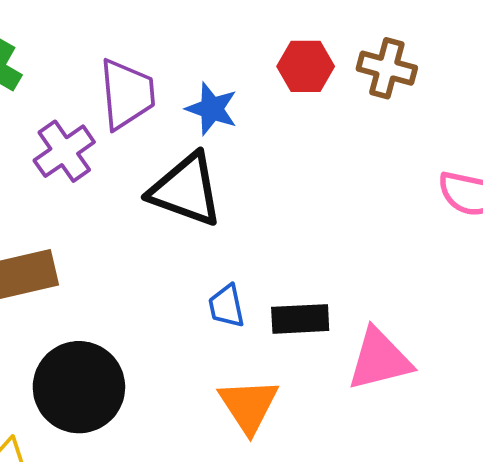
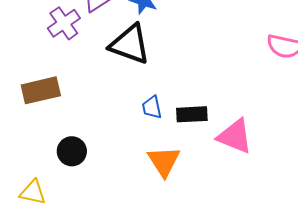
pink triangle: (379, 359) -> (235, 136), turned 36
black circle: (79, 387) -> (72, 151), size x0.6

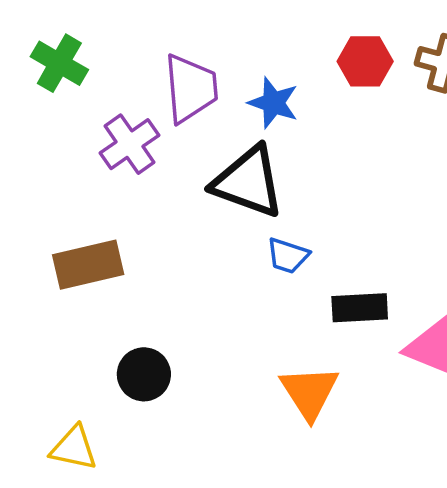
blue trapezoid: (152, 107) -> (288, 256), moved, turned -60

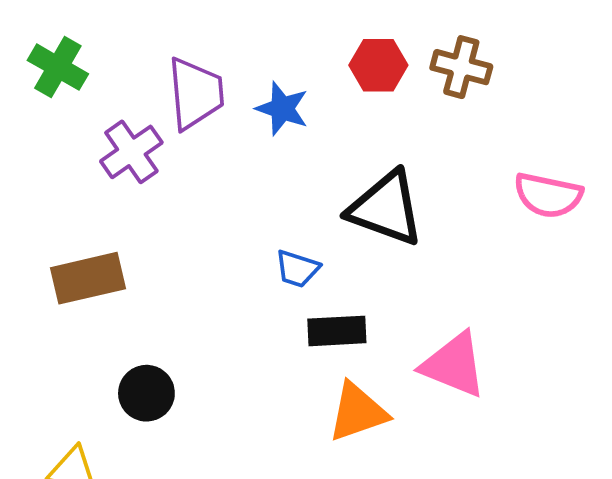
black triangle: (248, 182) -> (386, 208), moved
black rectangle: (360, 308) -> (337, 331), moved
orange triangle: (309, 392) -> (358, 412), moved, turned 44

